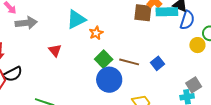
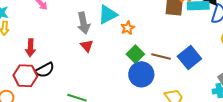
gray arrow: (26, 23) -> (84, 23), moved, turned 85
blue square: (158, 63) -> (189, 57), size x1.6

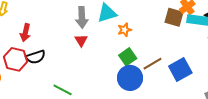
brown line: (161, 56) -> (152, 64), turned -54

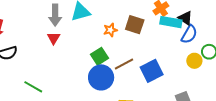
brown square: (174, 17) -> (135, 25), moved
orange star: (125, 30) -> (110, 30), moved

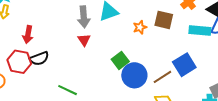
cyan rectangle: (171, 22) -> (200, 30), moved
green square: (99, 56) -> (120, 60), moved
brown line: (124, 64) -> (162, 77), moved

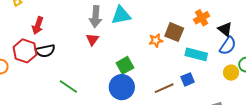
orange star: (140, 27) -> (156, 40), moved
cyan rectangle: (200, 30) -> (196, 54), moved
blue square: (184, 65) -> (188, 79), size x0.6
blue circle: (134, 75) -> (122, 87), moved

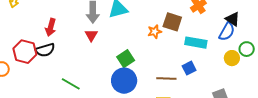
red arrow: (38, 25) -> (51, 27), moved
black triangle: (225, 29) -> (233, 19), moved
brown line: (164, 88) -> (166, 79), turned 30

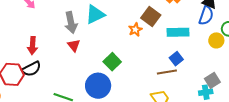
brown square: (172, 22) -> (151, 17), turned 30
brown line: (166, 79) -> (167, 72), moved
blue circle: (124, 81) -> (98, 86), moved

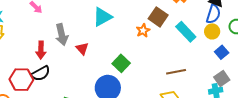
gray arrow: (71, 23) -> (62, 35), moved
cyan rectangle: (178, 32) -> (186, 32), turned 50
yellow circle: (216, 40) -> (212, 31), moved
blue square: (176, 59) -> (222, 52), moved

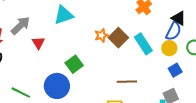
brown square: (158, 17) -> (118, 38), moved
gray arrow: (62, 35) -> (21, 26), turned -130

